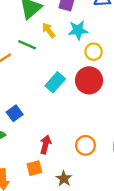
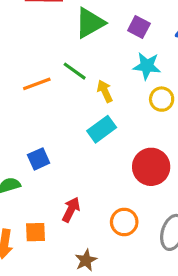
yellow arrow: (49, 30) -> (105, 91), moved
red circle: (89, 80) -> (151, 167), moved
orange square: (34, 168) -> (36, 232), moved

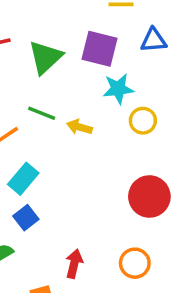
purple square: (139, 27) -> (99, 49), size x1.5
yellow arrow: (105, 91) -> (80, 127), turned -35
cyan rectangle: (102, 129) -> (23, 179), moved

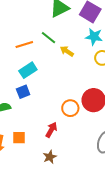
orange circle: (135, 263) -> (70, 108), moved
red arrow: (74, 264) -> (51, 130), moved

